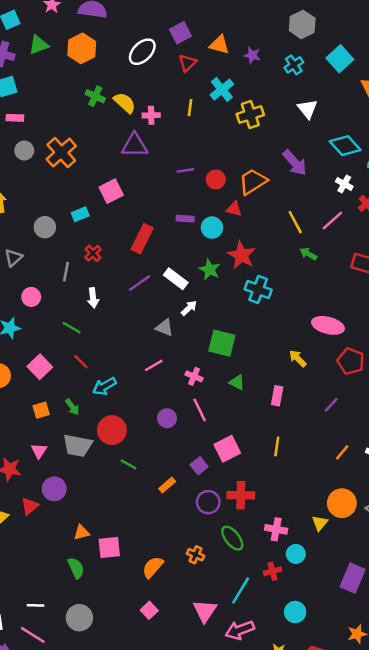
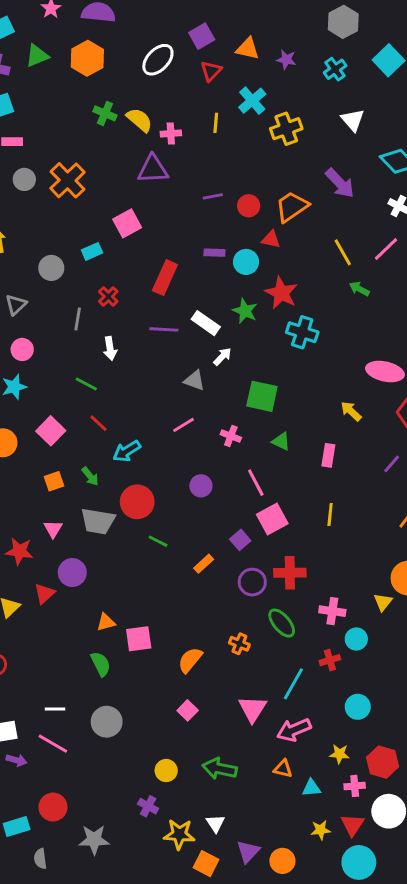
purple line: (140, 283) -> (164, 329), turned 40
pink circle: (31, 297) -> (22, 349), moved
pink line: (200, 410) -> (256, 483), moved

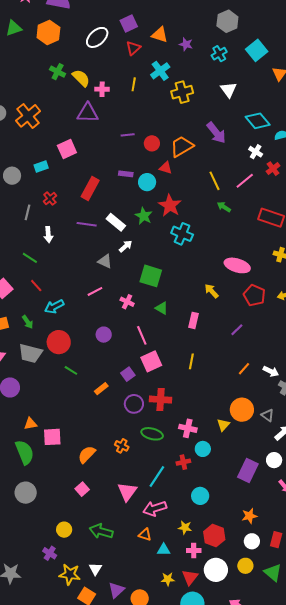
green ellipse: (282, 623) -> (152, 434), turned -40
green semicircle: (101, 664) -> (25, 452), size x1.4

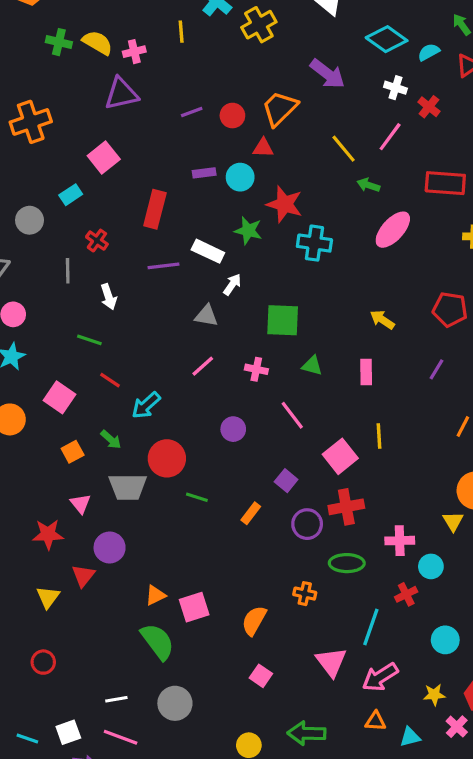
orange cross: (28, 116) -> (31, 122), turned 35
pink ellipse: (237, 265) -> (393, 230), moved, turned -50
pink square: (151, 361) -> (340, 456), moved
pink cross: (194, 551) -> (457, 727), turned -32

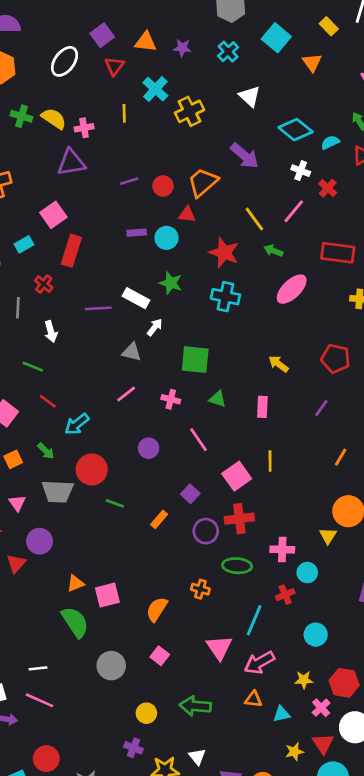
red star: (284, 204) -> (224, 253), moved
red rectangle: (155, 209) -> (71, 251), moved
gray circle: (175, 703) -> (111, 666), moved

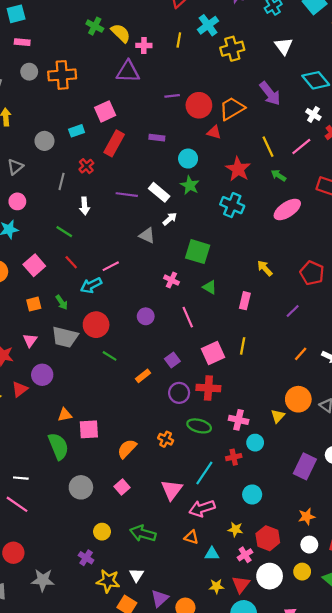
red circle: (163, 186) -> (199, 105), size x1.5
purple rectangle: (137, 233) -> (157, 138), moved
cyan circle: (166, 238) -> (188, 159), moved
pink line: (126, 394) -> (111, 266), moved

